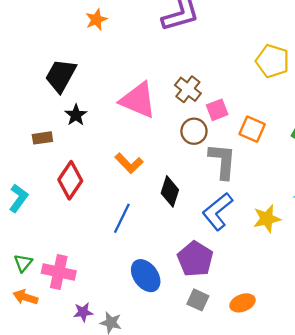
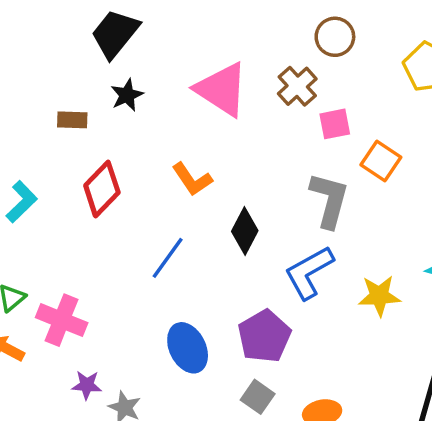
brown circle: (194, 131) -> (335, 37), moved

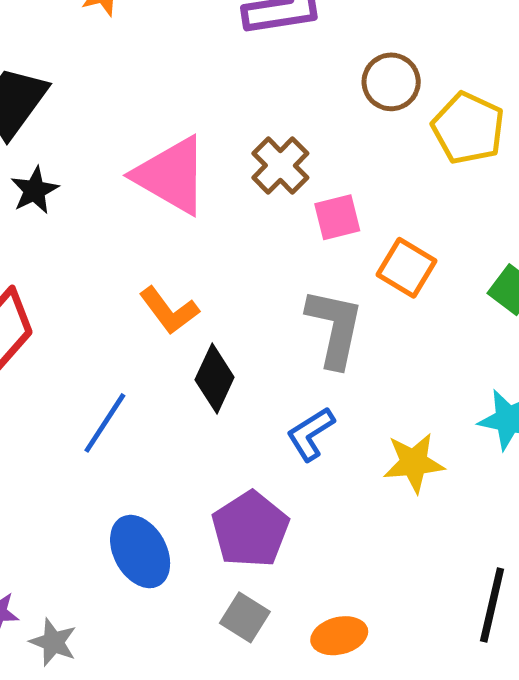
brown circle: (335, 37) -> (391, 82), moved
orange L-shape: (192, 179) -> (169, 311), moved
blue L-shape: (309, 272) -> (311, 434), size x0.7

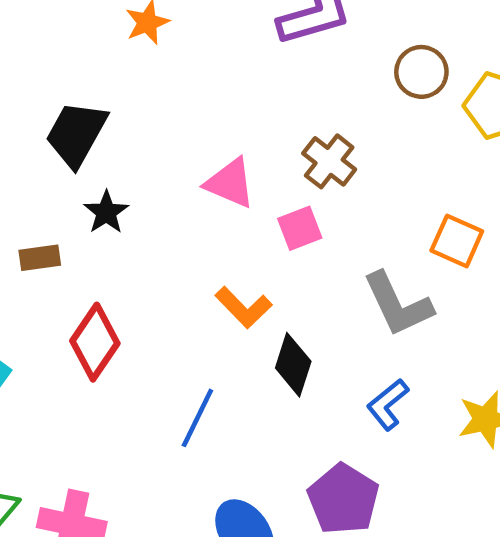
pink triangle: (171, 175) -> (230, 183), size x0.7
pink square: (337, 217) -> (300, 228), moved
gray L-shape: (335, 328) -> (398, 304), turned 150

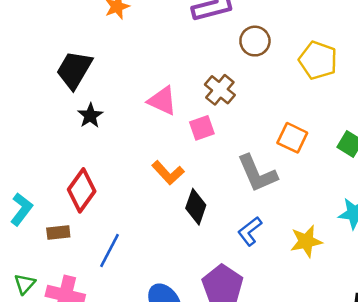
brown circle: (421, 72) -> (255, 41), moved
brown rectangle: (40, 258) -> (58, 233), moved
blue line: (197, 418) -> (110, 251), moved

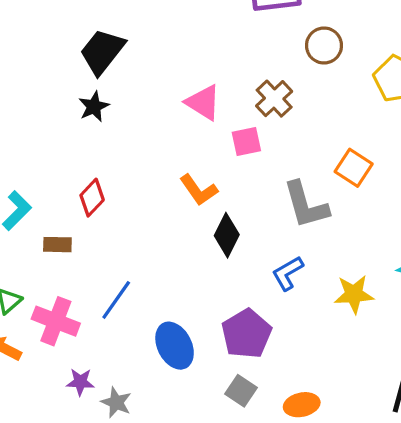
black star: (90, 116) -> (94, 107), moved
red diamond: (82, 190) -> (92, 198), size x0.7
blue line: (110, 251) -> (116, 300), moved

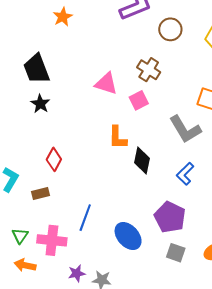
black trapezoid: (102, 52) -> (37, 69), turned -44
orange L-shape: (199, 190) -> (118, 138), turned 50

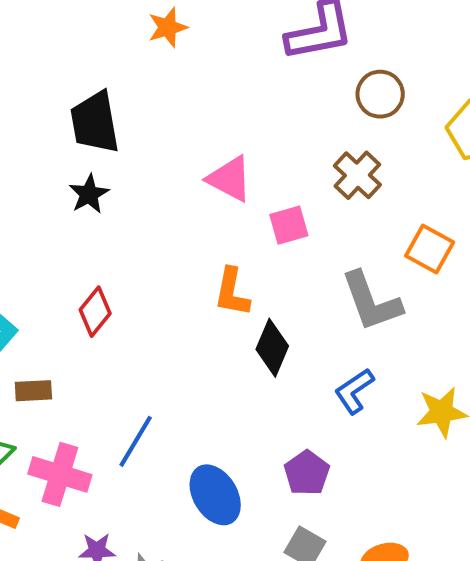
brown cross: (149, 70) -> (357, 175), moved
brown rectangle: (40, 194) -> (33, 391), moved
purple pentagon: (170, 217) -> (307, 473), size x0.7

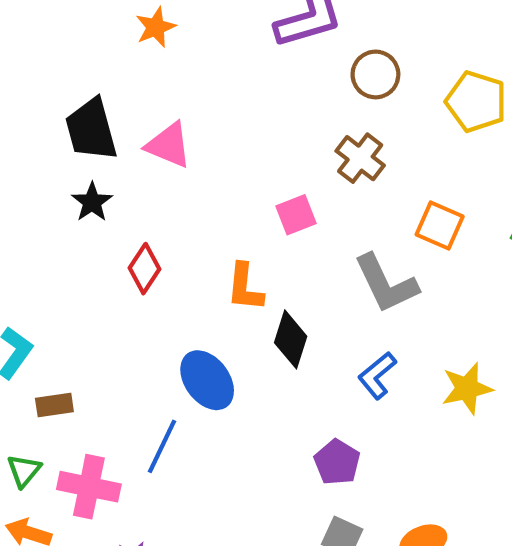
pink triangle: (230, 179) -> (169, 145), moved
red diamond: (95, 312) -> (144, 269), moved
blue ellipse: (215, 495) -> (207, 380), moved

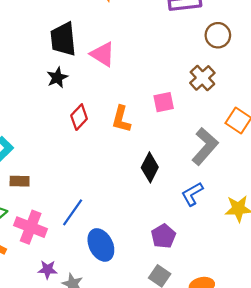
gray L-shape: (386, 284) -> (205, 146), turned -123
orange L-shape: (245, 287) -> (121, 119), moved
blue ellipse: (207, 380) -> (101, 245), moved

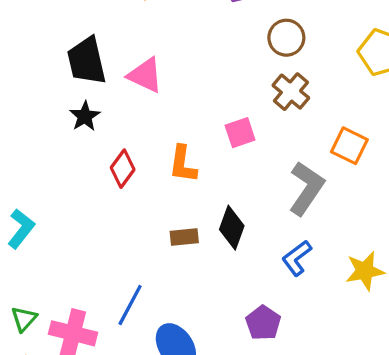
brown circle: (218, 35) -> (286, 38), moved
brown rectangle: (20, 181) -> (184, 237), moved

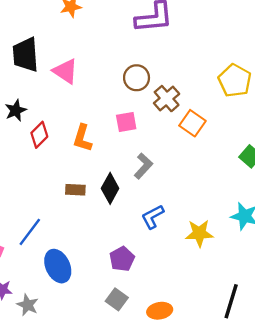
brown circle: (286, 38) -> (137, 78), moved
black star: (85, 116) -> (16, 110), moved
orange square: (349, 146) -> (192, 123), moved
gray L-shape: (306, 188) -> (143, 166), moved, size x0.7

